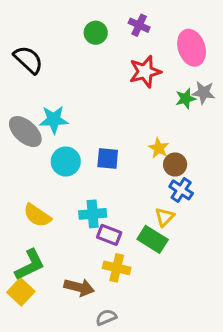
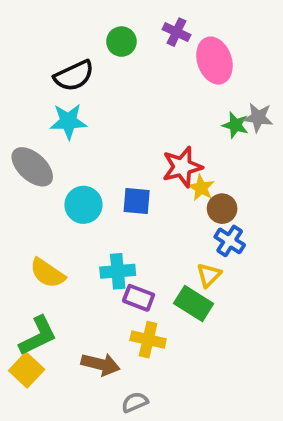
pink ellipse: (192, 48) -> (214, 61), moved
black semicircle: (28, 60) -> (74, 76), moved, turned 112
red star: (145, 72) -> (182, 167), moved
green star: (186, 99) -> (235, 125), turned 30
cyan star: (54, 120) -> (68, 121), moved

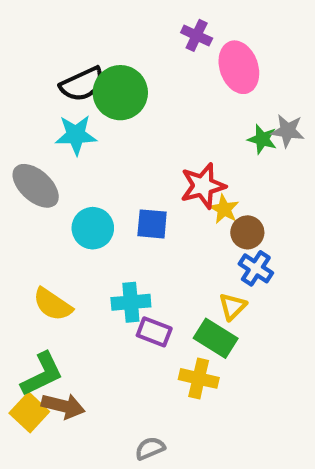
green circle: (121, 42) -> (120, 93), moved, size x1.6
yellow cross: (148, 340) -> (199, 378), moved
brown arrow: (101, 364) -> (63, 406), moved

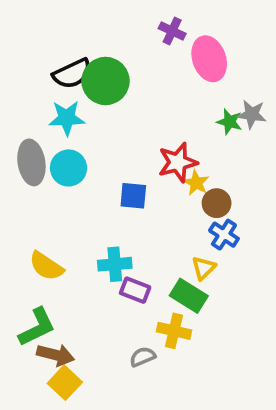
gray ellipse: (36, 186) -> (31, 162), turned 39
cyan circle: (93, 228) -> (68, 168), moved
yellow square: (29, 412) -> (65, 383), moved
gray semicircle: (150, 448) -> (143, 357), moved

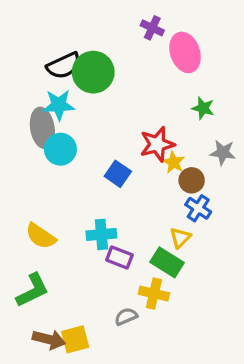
gray star: (252, 114) -> (223, 152), moved
gray ellipse: (31, 162) -> (42, 128), moved
blue square: (133, 196) -> (118, 174), turned 30
brown arrow: (56, 355) -> (49, 339), moved
yellow square: (65, 383) -> (75, 339), moved, turned 32

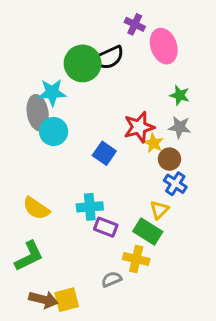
black semicircle: (64, 66) -> (109, 58), moved
gray star: (223, 152) -> (180, 127), moved

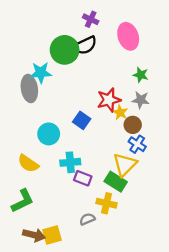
purple cross: (135, 24) -> (91, 19), moved
cyan circle: (54, 132) -> (49, 134), moved
yellow triangle: (159, 210) -> (125, 165), size x1.6

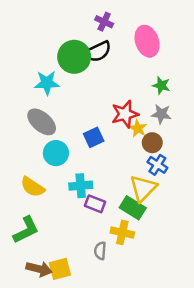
gray ellipse: (29, 89) -> (42, 122), moved, turned -40
blue square: (82, 120) -> (94, 137), turned 30
gray semicircle: (87, 219) -> (100, 251), turned -63

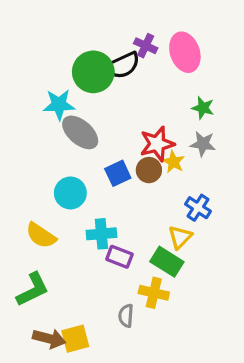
purple cross: (104, 22) -> (146, 46), moved
gray ellipse: (42, 122) -> (80, 132), moved
brown circle: (152, 143) -> (149, 170), moved
yellow triangle: (143, 188) -> (180, 237), size x0.7

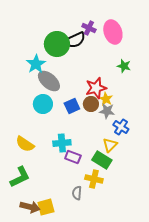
cyan star: (59, 105) -> (36, 64), turned -30
gray star: (203, 144) -> (107, 111), moved
cyan circle: (70, 193) -> (43, 104), moved

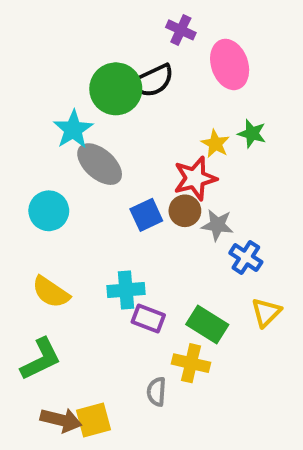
purple cross: (89, 28) -> (181, 30), moved
yellow star: (106, 99) -> (215, 144), moved
cyan circle: (43, 104) -> (49, 211), moved
yellow triangle: (110, 145) -> (266, 312), moved

